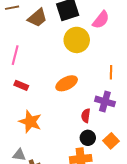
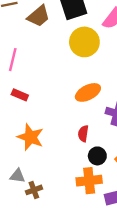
orange ellipse: (67, 83) -> (88, 92), moved
red semicircle: (86, 116) -> (83, 134), moved

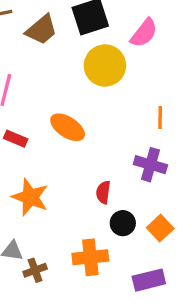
orange ellipse: (88, 92) -> (68, 127), moved, turned 60
orange cross: (89, 181) -> (90, 257), moved

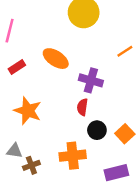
orange line: (160, 118) -> (125, 51), turned 56
red rectangle: (16, 139) -> (17, 67), turned -56
purple cross: (150, 165) -> (91, 80), moved

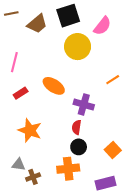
black circle: (97, 130) -> (79, 147), moved

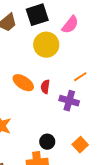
purple cross: (84, 105) -> (69, 101), moved
red semicircle: (76, 127) -> (45, 87), moved

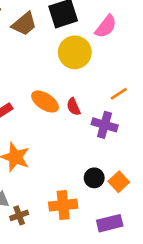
red semicircle: (45, 87) -> (73, 107), turned -32
black circle: (47, 142) -> (94, 178), moved

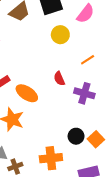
yellow circle: (75, 52) -> (60, 35), size x0.7
orange line: (119, 94) -> (88, 60), moved
orange ellipse: (45, 102) -> (27, 93), moved

